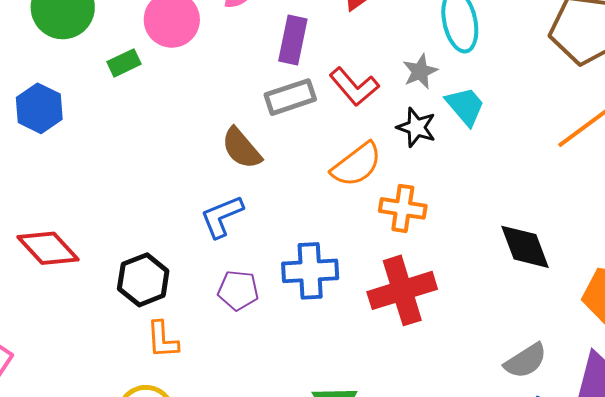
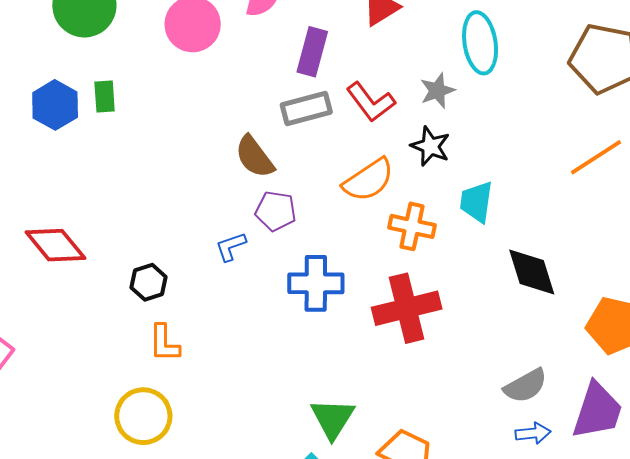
green rectangle: (124, 63) -> (105, 97), moved, turned -72
cyan trapezoid: (465, 106) -> (476, 202), moved, turned -135
blue L-shape: (222, 216) -> (231, 247), moved, size x0.7
black hexagon: (143, 280) -> (149, 282), size x0.7
purple pentagon: (238, 290) -> (276, 211), moved

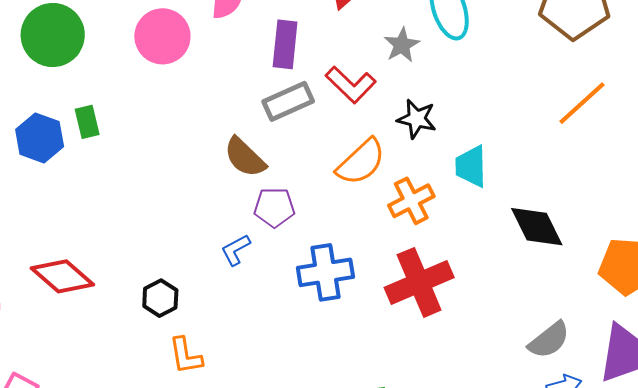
gray star: (437, 91) -> (402, 45), moved
orange cross: (412, 226) -> (411, 201), turned -30

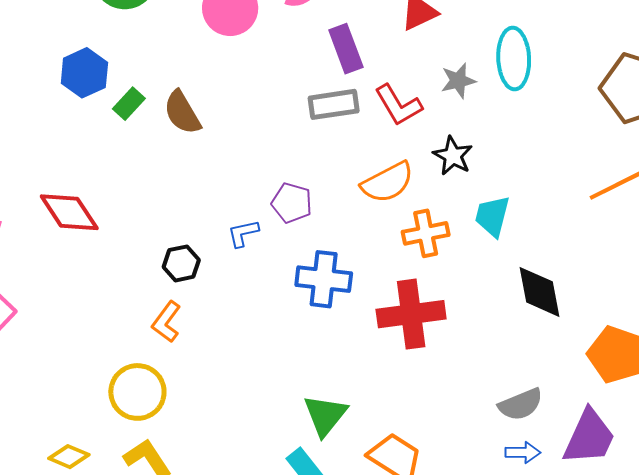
purple rectangle: (285, 44) -> (346, 49), turned -42
green rectangle: (87, 122) -> (129, 104), moved, turned 40
brown semicircle: (245, 157) -> (182, 113), moved
black hexagon: (160, 298) -> (181, 263), moved
orange L-shape: (186, 356) -> (166, 322), turned 30

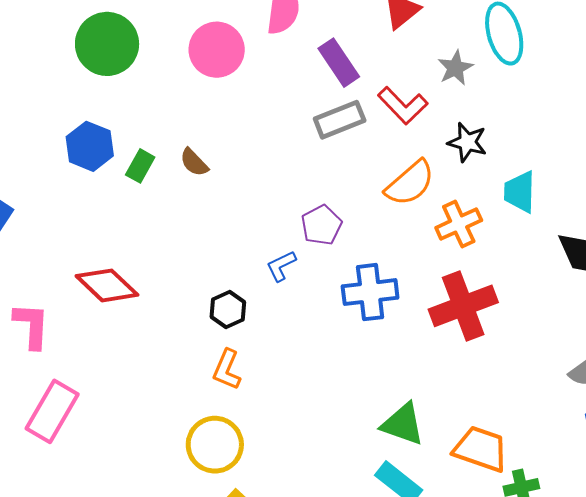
brown semicircle: (182, 113) -> (194, 162), size x0.7
purple pentagon: (292, 203) -> (321, 225), turned -30
green triangle: (325, 415) -> (403, 424), turned -36

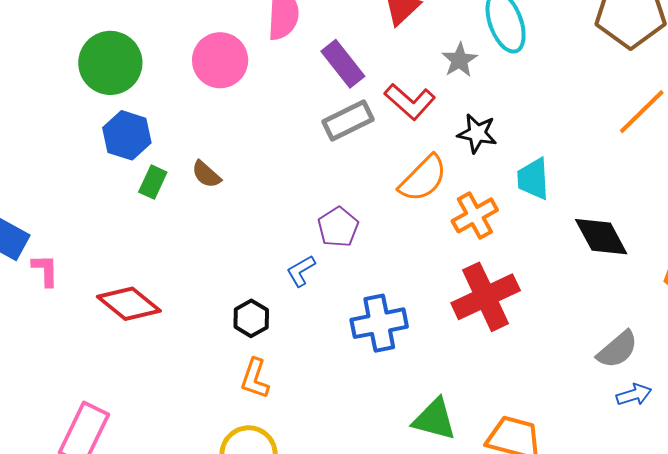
blue hexagon: (90, 146) -> (127, 135), moved
blue cross: (370, 292) -> (379, 323), moved
pink L-shape: (32, 326) -> (45, 270), moved, size x0.7

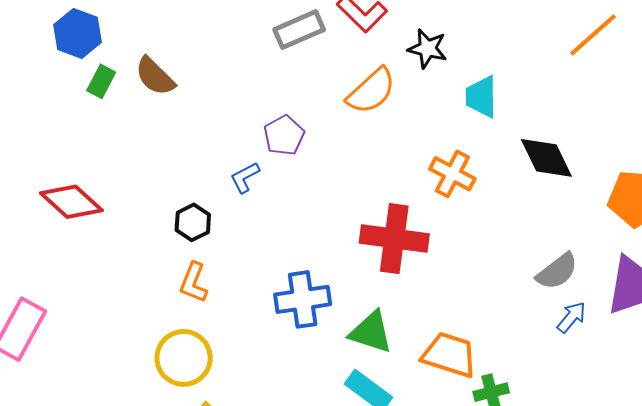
brown semicircle: (206, 174) -> (155, 76), size x1.4
orange cross: (475, 215) -> (452, 174), moved, turned -36
red cross: (486, 297) -> (394, 239), moved, turned 30
blue cross: (379, 323) -> (303, 299), moved
blue arrow: (634, 395) -> (571, 317), turned -36

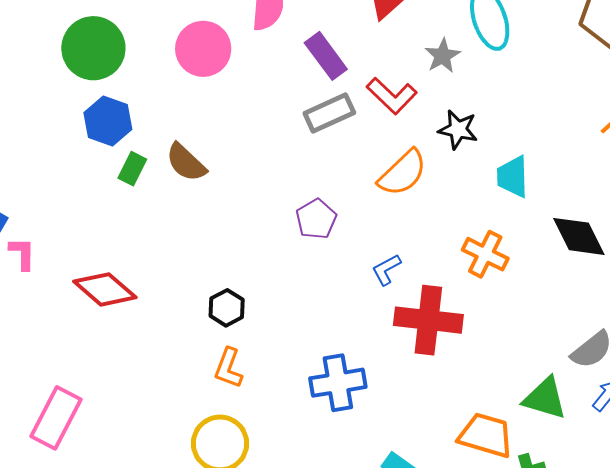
blue L-shape: (245, 177) -> (386, 269), moved
green triangle: (371, 332) -> (545, 398), moved

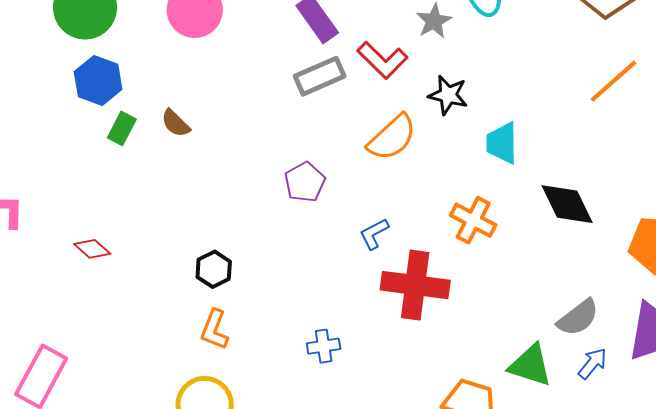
brown semicircle: (186, 162) -> (176, 123), size x0.7
red diamond: (105, 289) -> (92, 249), size x0.6
blue cross: (338, 383) -> (324, 346), size x0.6

